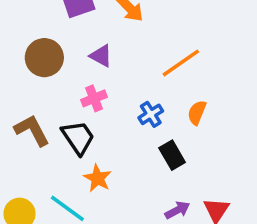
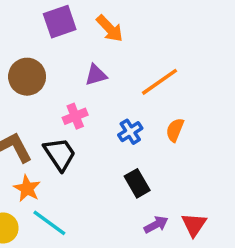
purple triangle: (101, 56) -> (96, 75), moved, turned -45
black rectangle: (172, 155) -> (137, 183), moved
orange star: (98, 178) -> (27, 188), moved

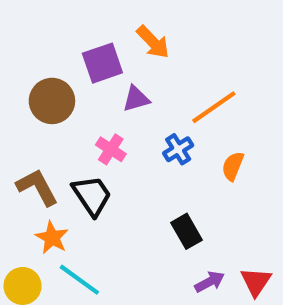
purple square: (60, 22) -> (102, 63), moved
pink cross: (75, 116) -> (111, 149), turned -35
blue cross: (130, 132) -> (178, 149), moved

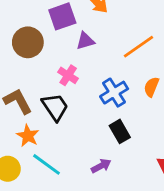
blue cross: (178, 149) -> (114, 93), moved, size x1.4
purple arrow: (210, 282) -> (101, 166), moved

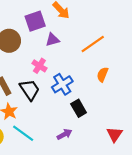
blue cross: (114, 93) -> (62, 84), moved

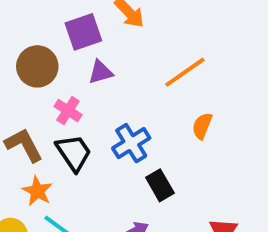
purple triangle: (52, 40) -> (101, 72), moved
pink cross: (39, 66) -> (68, 111), moved

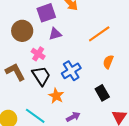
black rectangle: (160, 185) -> (102, 93), moved
orange star: (37, 191) -> (56, 96), moved

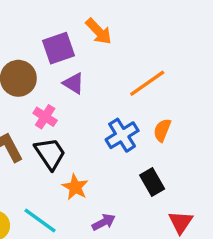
purple triangle: (55, 34) -> (74, 83), turned 48
blue cross: (71, 71) -> (122, 135), moved

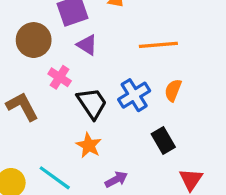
orange line: (147, 83) -> (158, 45), turned 30
black trapezoid: (50, 154) -> (92, 103), moved

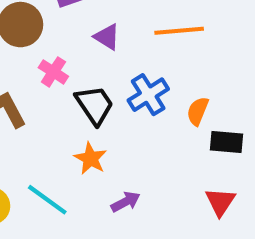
purple triangle: (87, 45) -> (107, 37), moved
orange semicircle: (173, 90) -> (198, 111), moved
black rectangle: (163, 141) -> (226, 142), moved, turned -55

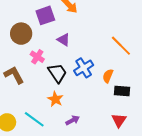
orange line: (179, 31) -> (121, 46), moved, turned 50

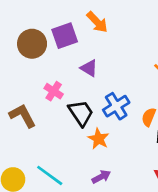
brown circle: (21, 34) -> (32, 44), moved
orange star: (55, 99) -> (99, 139), moved

